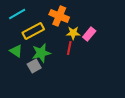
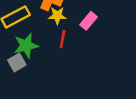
yellow star: (73, 33) -> (57, 16), moved

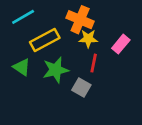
gray square: (17, 63) -> (81, 87), moved, turned -30

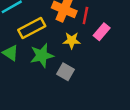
yellow star: (88, 39) -> (72, 40), moved
red line: (94, 63) -> (85, 16), moved

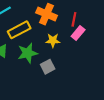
red line: (85, 16) -> (74, 19), moved
gray square: (65, 72) -> (48, 67), turned 32

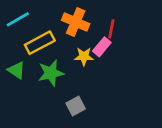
pink rectangle: (78, 33) -> (102, 47), moved
gray square: (48, 67) -> (76, 106), moved

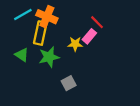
orange cross: (76, 22) -> (47, 17), moved
red line: (111, 29) -> (97, 22), turned -56
yellow rectangle: (40, 43) -> (40, 33), turned -50

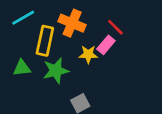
orange cross: (47, 17) -> (72, 23), moved
green triangle: (22, 55) -> (22, 68), turned -40

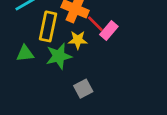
red line: (115, 27) -> (95, 24), moved
yellow star: (88, 54) -> (78, 40), moved

